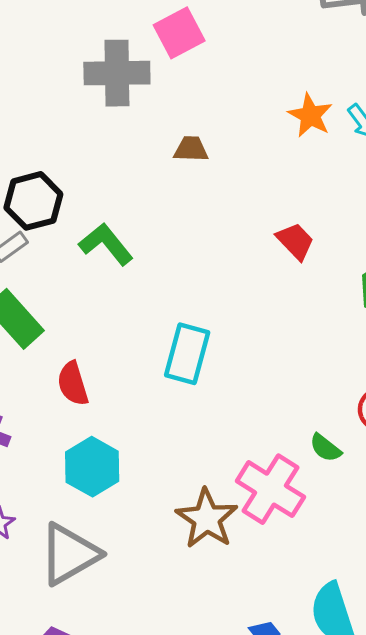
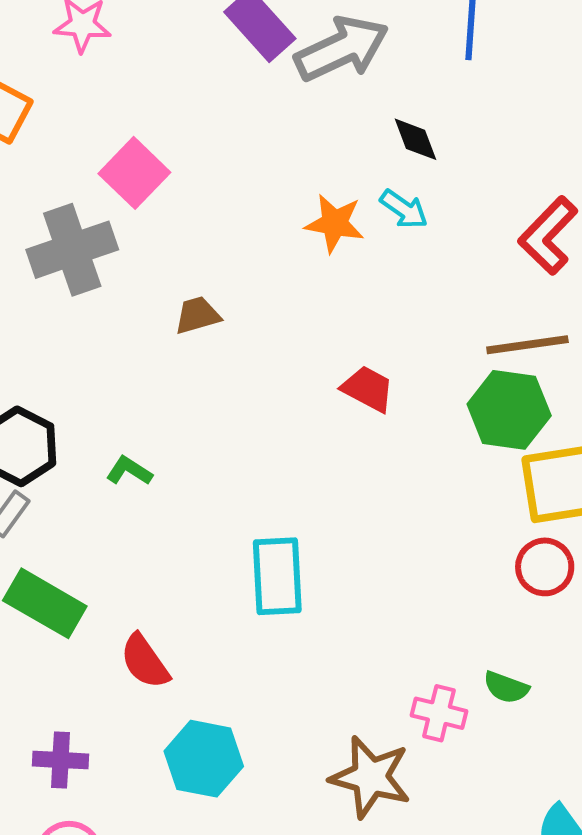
green L-shape: (106, 244) -> (129, 471), size x0.6
green semicircle: (325, 448) -> (506, 687), moved
pink cross: (270, 489) -> (439, 713), size x0.6

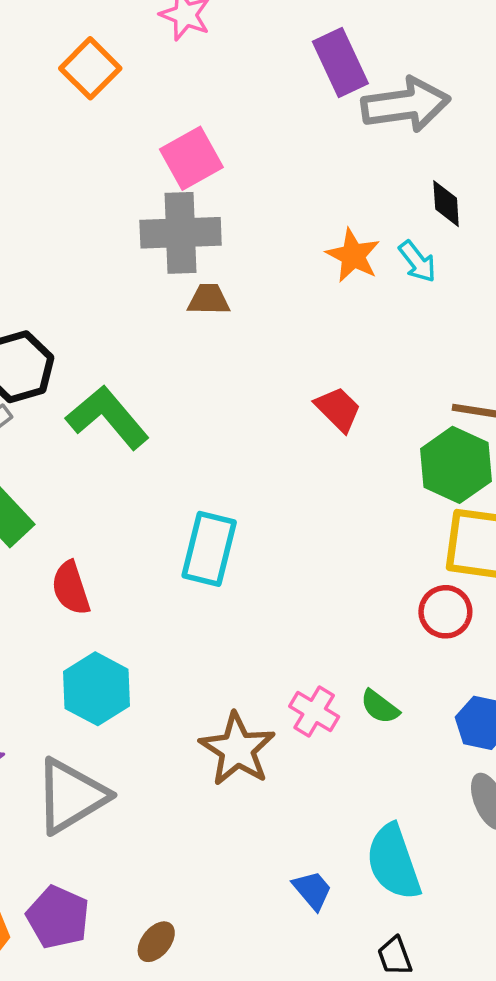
gray cross: (72, 250) -> (181, 233), moved
green L-shape: (129, 471) -> (108, 417), size x2.0

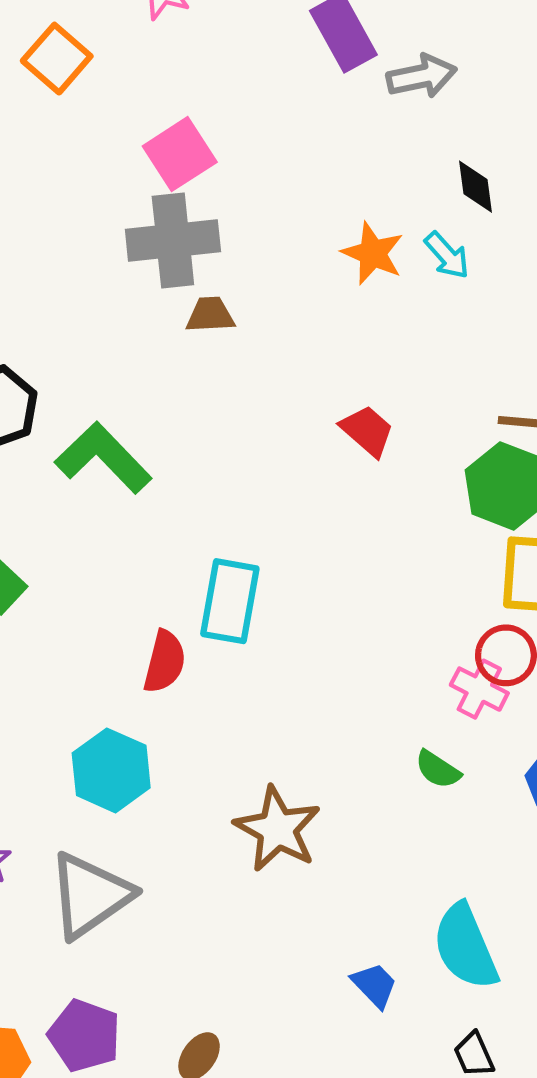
gray arrow: (406, 105) -> (422, 76), size x0.7
red semicircle: (71, 588) -> (165, 662), moved, turned -144
pink cross: (314, 712) -> (479, 689), moved

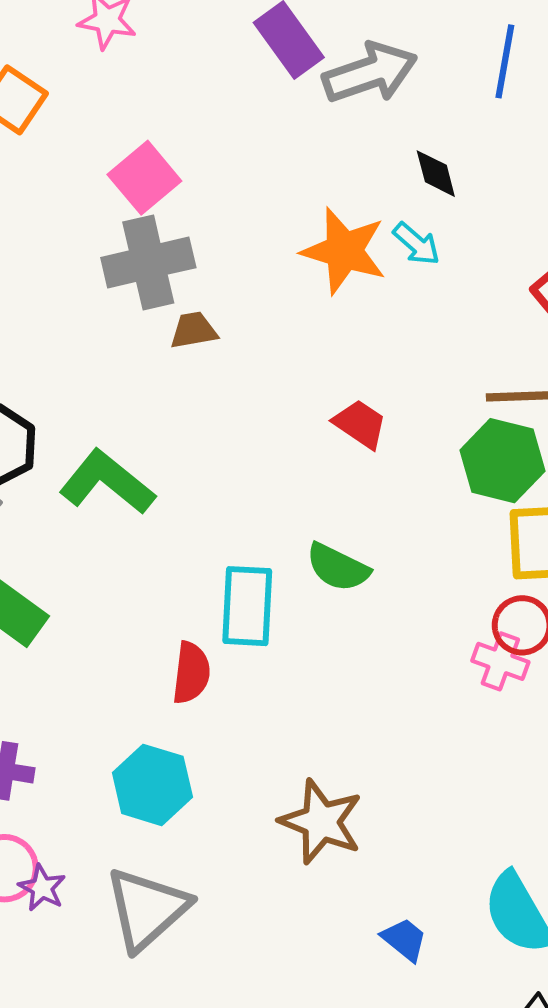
gray arrow: (422, 76) -> (370, 73), size x1.4
orange star: (373, 253) -> (344, 251), size x1.4
green semicircle: (438, 769) -> (338, 567), moved, size x1.4
blue trapezoid: (374, 985) -> (404, 939), moved

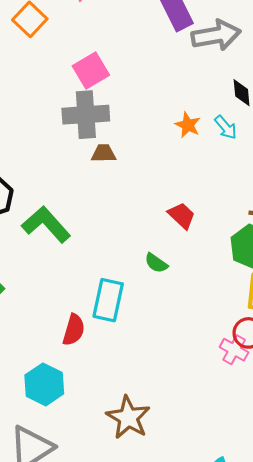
orange star: (344, 251) -> (188, 125), size x0.6
green semicircle: (338, 567) -> (156, 263), moved, size x0.7

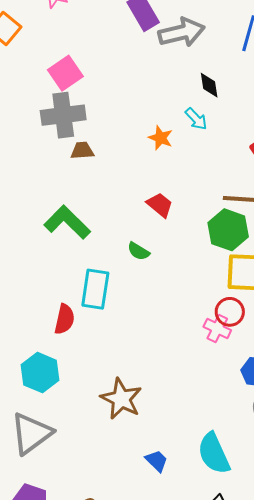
orange star: (188, 125) -> (161, 138), moved
green L-shape: (46, 224) -> (67, 222), moved

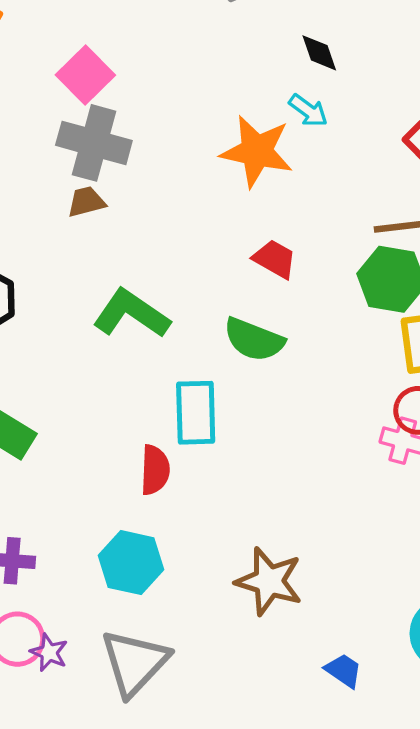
gray cross: (63, 115) -> (94, 143), turned 33
orange star: (161, 138) -> (257, 151), size x1.8
brown trapezoid: (82, 151) -> (86, 202), moved
green semicircle: (138, 251) -> (254, 340), size x1.6

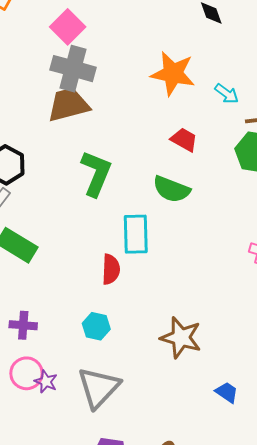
cyan arrow: (308, 111) -> (227, 94), moved
brown trapezoid: (86, 202) -> (68, 105), size x1.8
green L-shape: (131, 314) -> (96, 173), turned 78
cyan hexagon: (131, 563) -> (96, 326), size x0.7

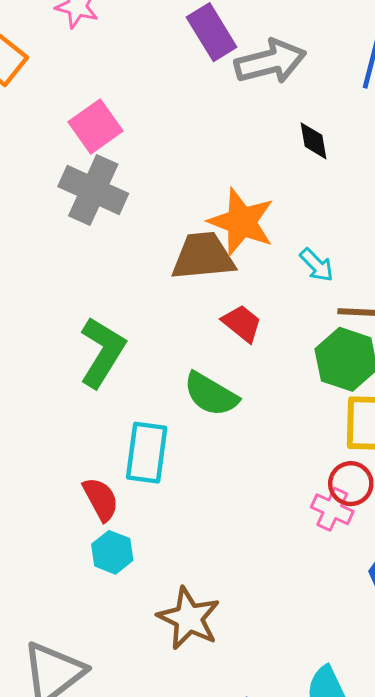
brown trapezoid: (68, 105) -> (203, 256), moved
red semicircle: (111, 269) -> (101, 499), turned -40
cyan hexagon: (96, 326) -> (112, 552), moved

